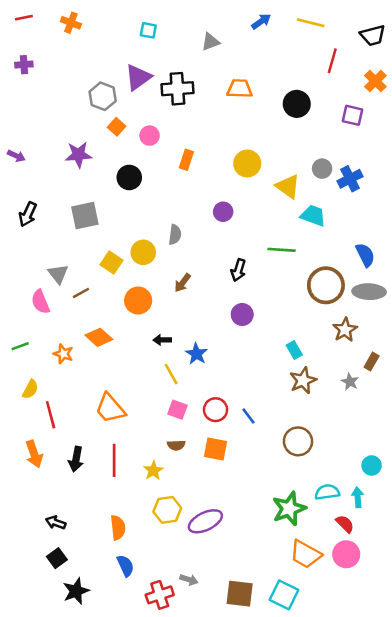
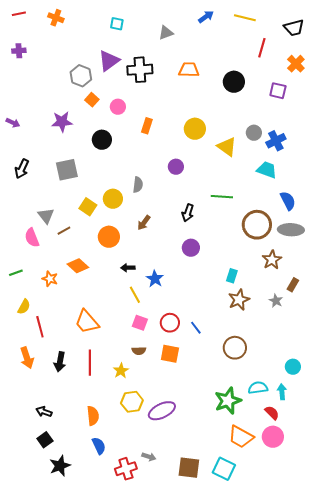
cyan trapezoid: (313, 216) -> (267, 170), moved
cyan rectangle: (294, 350) -> (232, 276), turned 48

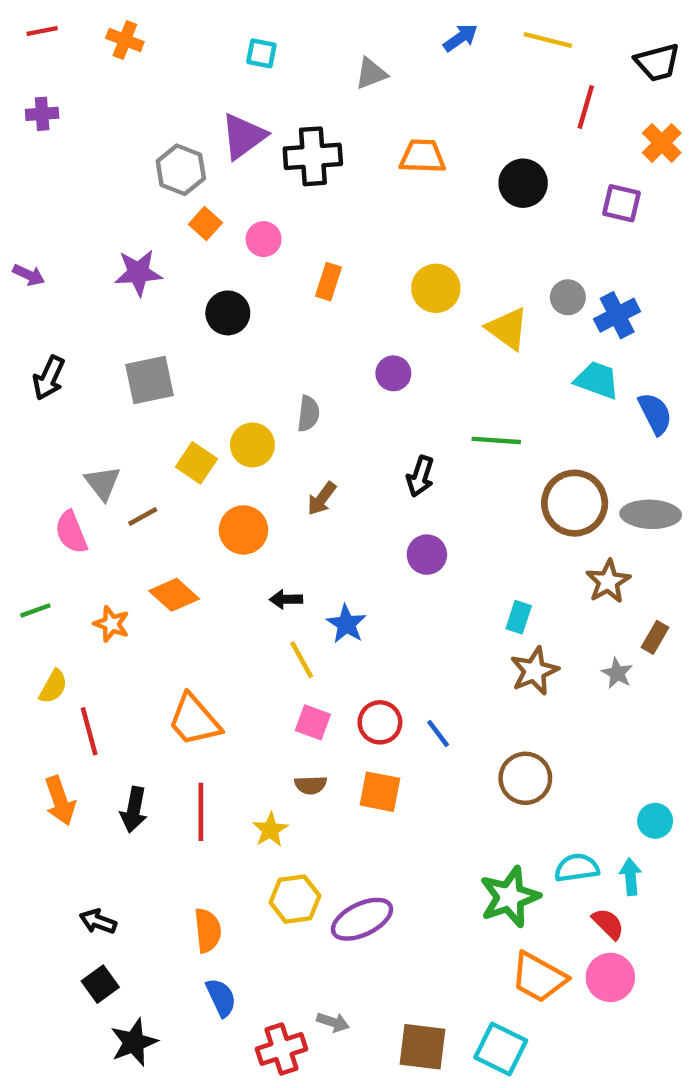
blue semicircle: (288, 201) -> (655, 414), moved

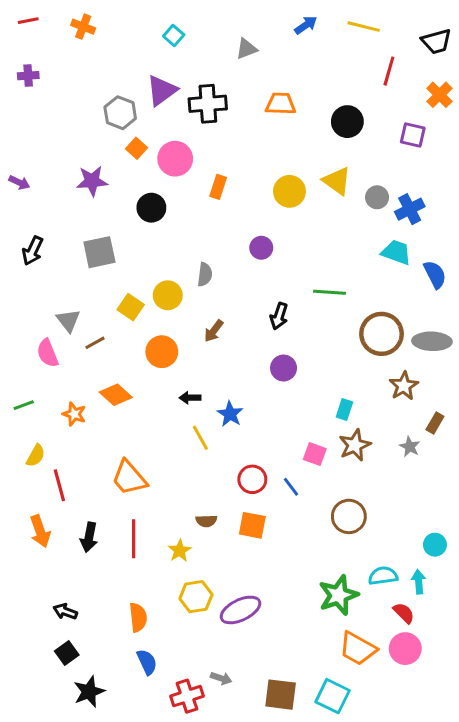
cyan square: (261, 53) -> (174, 35), turned 30
pink circle: (264, 239) -> (175, 159), size x1.5
yellow triangle: (507, 329) -> (337, 181), moved
pink square: (313, 722) -> (315, 454), moved

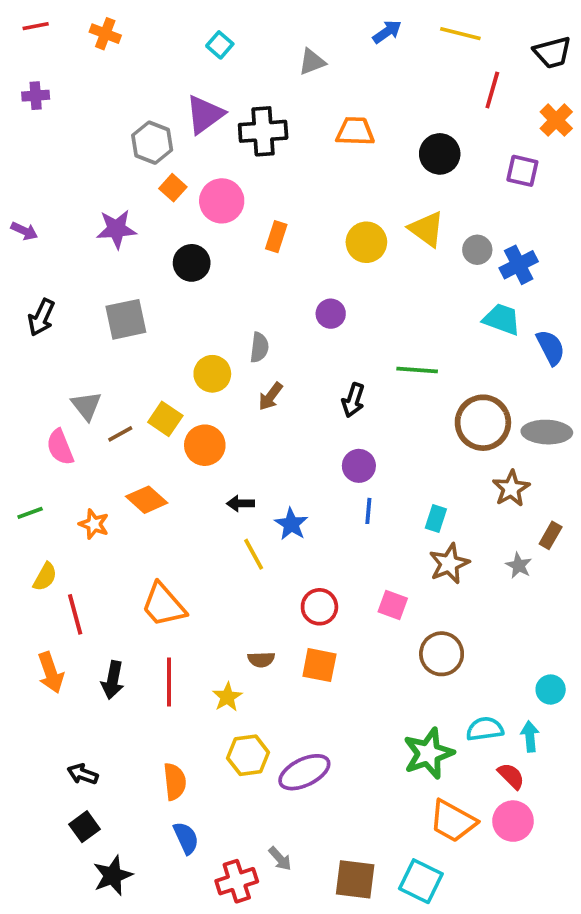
yellow square: (131, 307) -> (165, 419), moved
brown arrow: (214, 331) -> (271, 396), moved
pink square: (315, 454) -> (393, 605), moved
blue line: (291, 487) -> (368, 511), moved, turned 42
gray arrow: (221, 678) -> (280, 859), turned 30

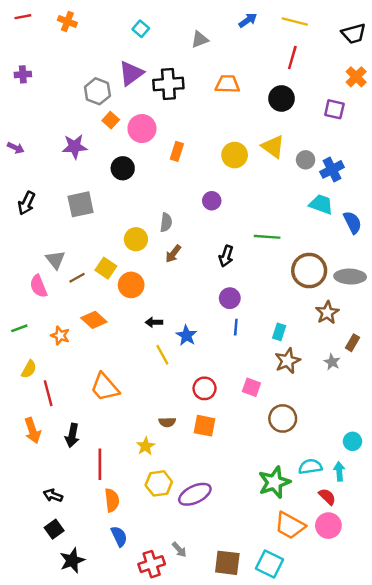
red line: (492, 90) -> (292, 58), moved
purple cross: (36, 96) -> (23, 74), moved
red line: (169, 682) -> (100, 464), moved

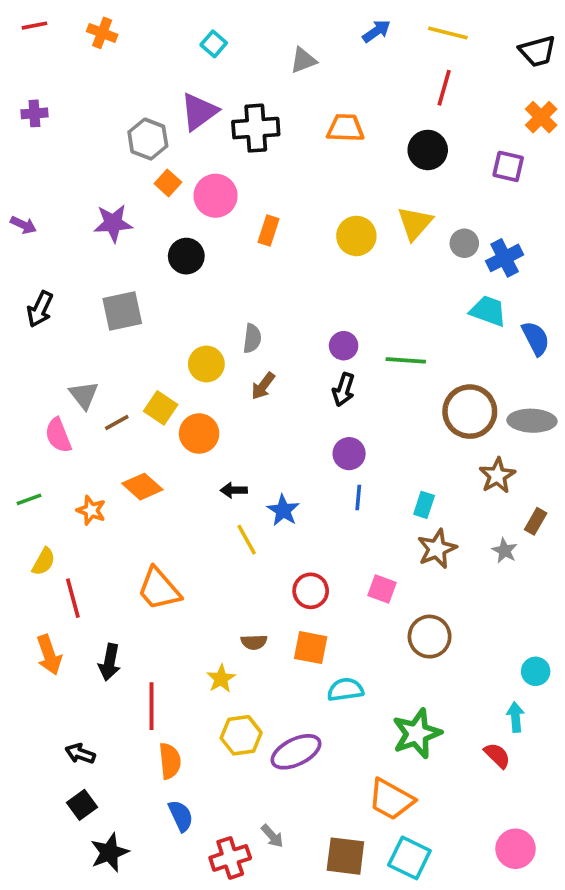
yellow triangle: (273, 147) -> (415, 223), turned 35
purple circle: (212, 201) -> (344, 346), moved
cyan semicircle: (310, 467) -> (345, 690), moved
orange trapezoid: (290, 526) -> (391, 799), moved
pink circle: (328, 526) -> (516, 849), moved

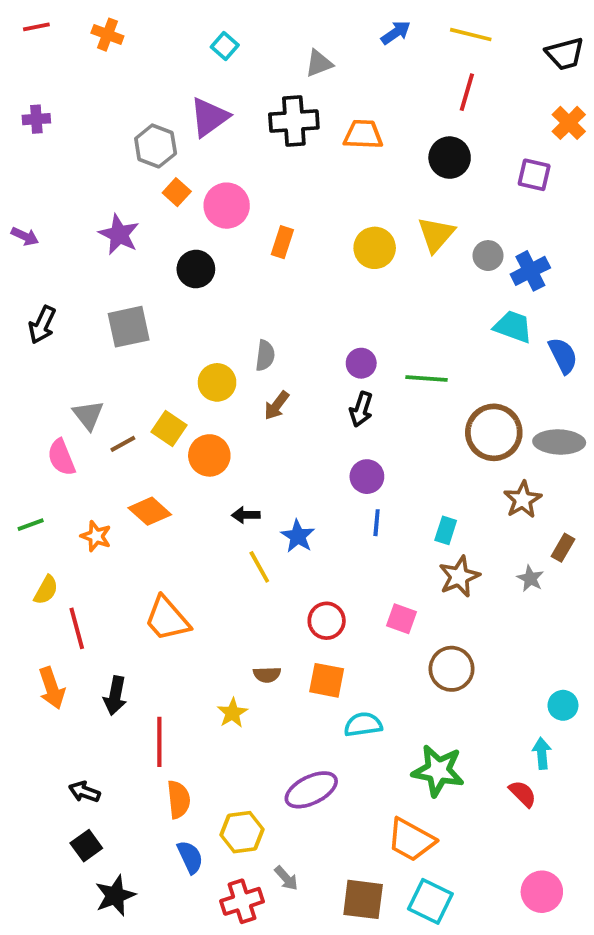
black cross: (256, 128) -> (294, 121), moved
purple star: (113, 223) -> (119, 234), turned 30
green star: (417, 734) -> (438, 771), turned 30
yellow hexagon: (241, 735) -> (242, 832), moved

